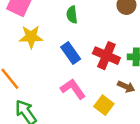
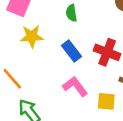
yellow square: (104, 105) -> (106, 101), turned -30

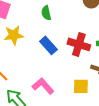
pink L-shape: (75, 86) -> (43, 86), moved

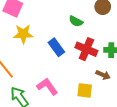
green semicircle: (46, 13) -> (76, 21), moved, turned -56

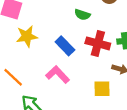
pink L-shape: (47, 87) -> (58, 74), moved

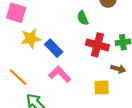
green semicircle: (82, 15) -> (83, 18), turned 48
blue rectangle: (65, 46) -> (54, 48), moved

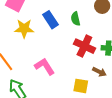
blue rectangle: (54, 48) -> (50, 20), moved

